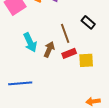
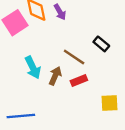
brown line: (65, 33) -> (74, 57), turned -36
yellow square: (86, 60) -> (110, 103), moved

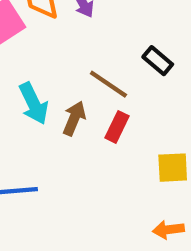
red rectangle: (79, 81) -> (117, 127), turned -42

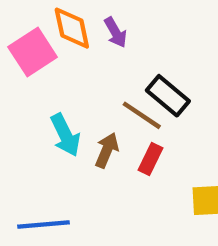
black rectangle: (158, 61) -> (168, 96), moved, size x1.4

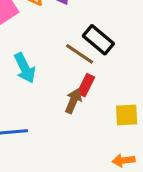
brown arrow: (107, 150) -> (73, 101), moved

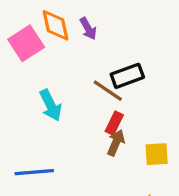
black rectangle: (98, 40) -> (127, 76), turned -60
brown arrow: (73, 101) -> (116, 143), moved

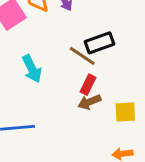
brown arrow: (116, 143) -> (89, 102), turned -135

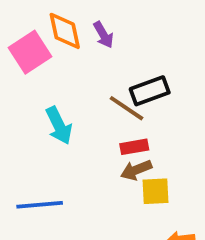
red rectangle: (88, 85) -> (134, 147), turned 54
yellow square: (125, 112) -> (156, 191), moved

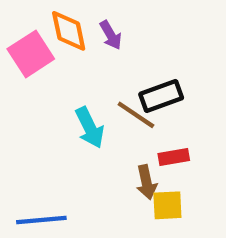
cyan arrow: (59, 126) -> (90, 128), moved
red rectangle: (134, 147) -> (174, 157), moved
brown arrow: (136, 170) -> (146, 182), turned -80

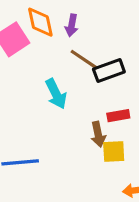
purple arrow: (111, 35) -> (72, 25), turned 40
brown line: (136, 115) -> (84, 60), moved

